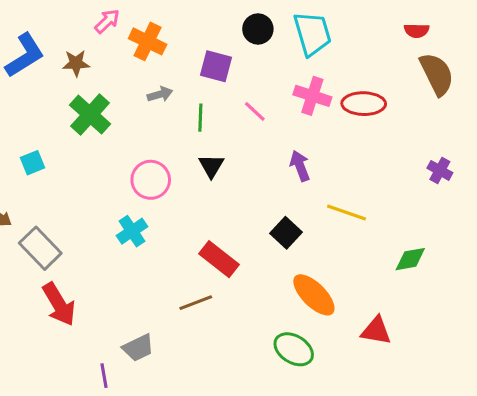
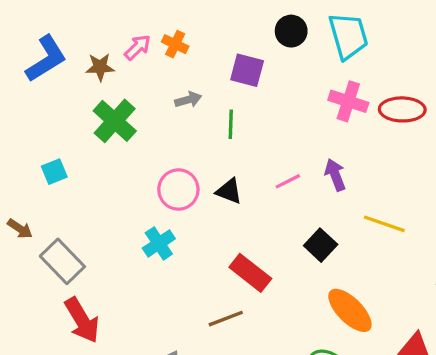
pink arrow: (107, 21) -> (138, 47), moved
orange cross: (148, 41) -> (175, 44), size x0.7
pink line: (255, 111) -> (288, 181), moved, turned -70
black triangle: (211, 166) -> (229, 191), moved, turned -40

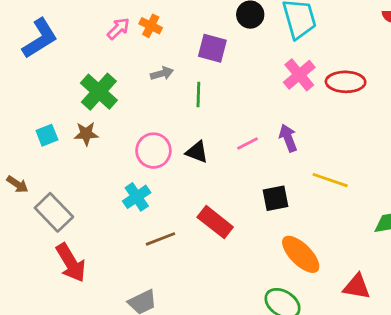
brown star: (100, 67) -> (86, 134), moved
pink cross: (348, 101) -> (299, 75), turned 32
black square: (321, 245) -> (275, 198), turned 36
brown line: (226, 319) -> (160, 239), moved

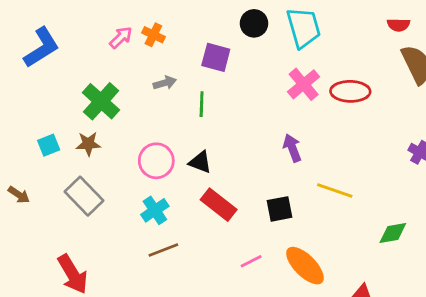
pink line: (247, 144) -> (251, 261), moved
cyan cross: (137, 197) -> (155, 210), moved
gray rectangle: (54, 212) -> (84, 196), moved
red rectangle: (215, 222) -> (219, 205), moved

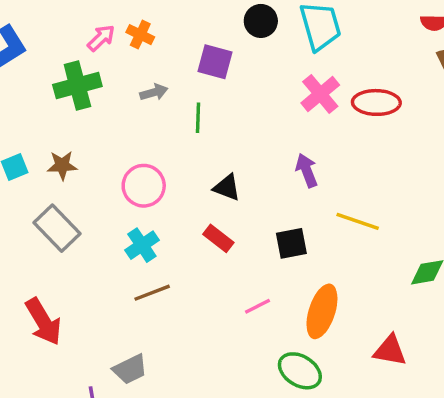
green cross: (101, 101) -> (77, 86), moved, turned 33
black triangle: (200, 162) -> (227, 187), moved
red rectangle: (219, 205) -> (218, 238), size x0.7
orange ellipse: (305, 266) -> (322, 311), turned 63

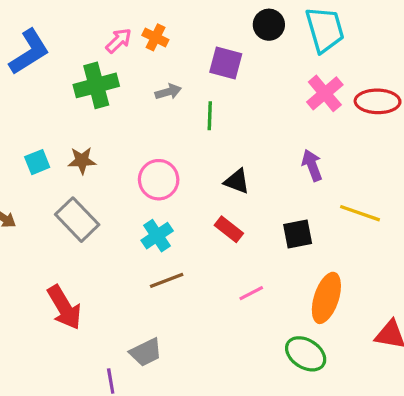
pink line: (257, 306) -> (251, 293), moved

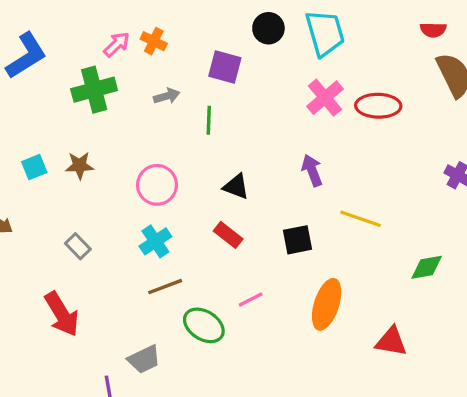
gray rectangle: (77, 220) -> (78, 246), moved, size x0.6
green ellipse: (306, 354) -> (204, 325), moved

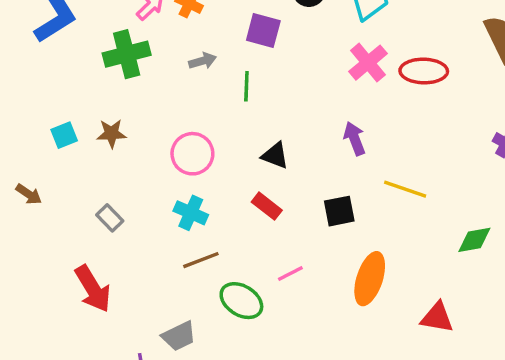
cyan cross: (155, 241) -> (191, 213), turned -32

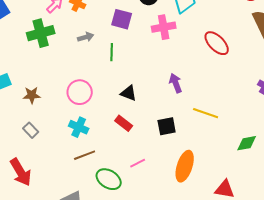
pink cross: (368, 63) -> (164, 27), moved, turned 30
red ellipse: (424, 71) -> (217, 43), turned 44
brown star: (111, 133) -> (32, 95), moved

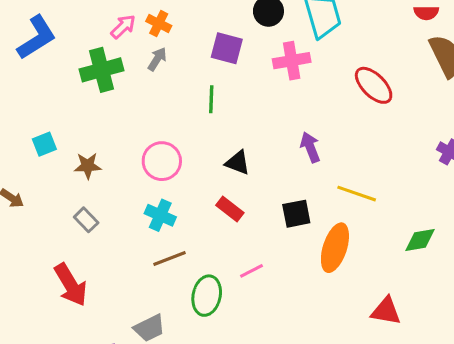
gray arrow: (86, 37) -> (157, 59), moved, turned -42
orange ellipse: (185, 166) -> (335, 248), moved
green ellipse: (109, 179) -> (207, 296), turned 70

